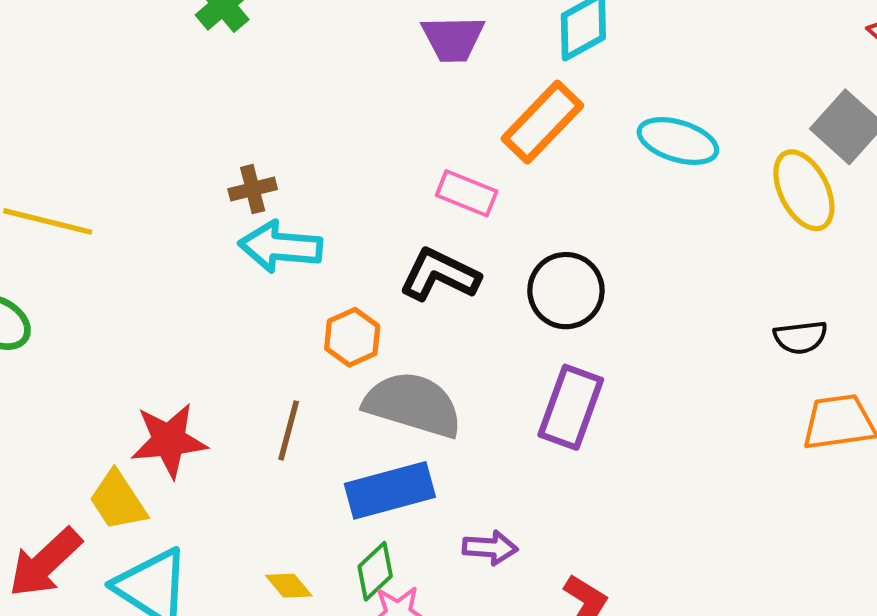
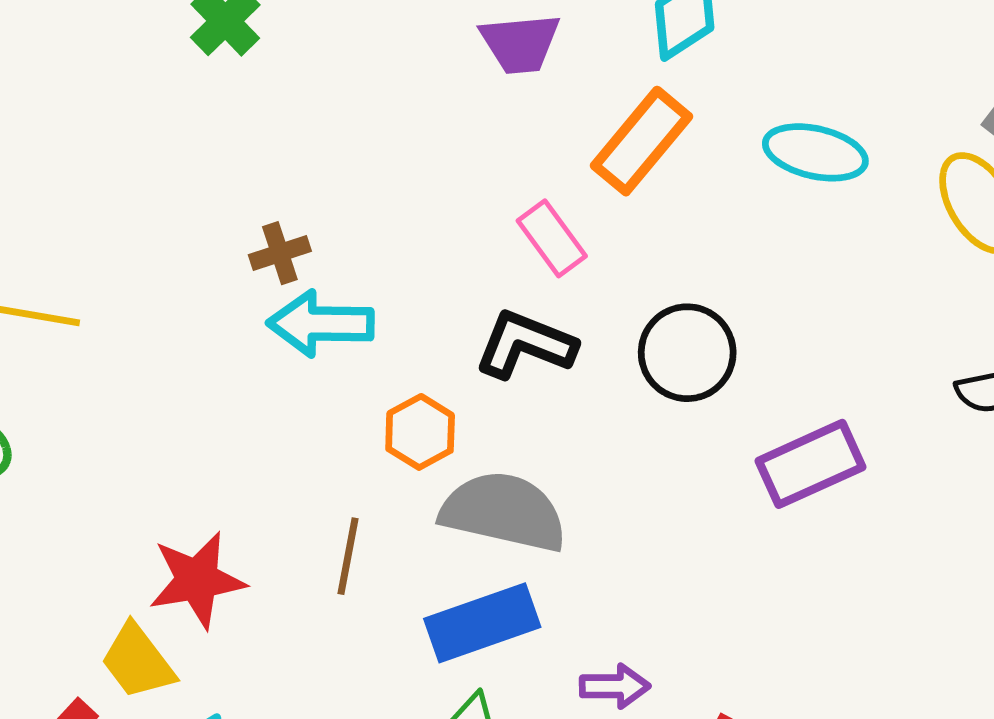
pink rectangle: (467, 193) -> (552, 238), turned 36
purple rectangle: (571, 407) -> (810, 464), moved, turned 50

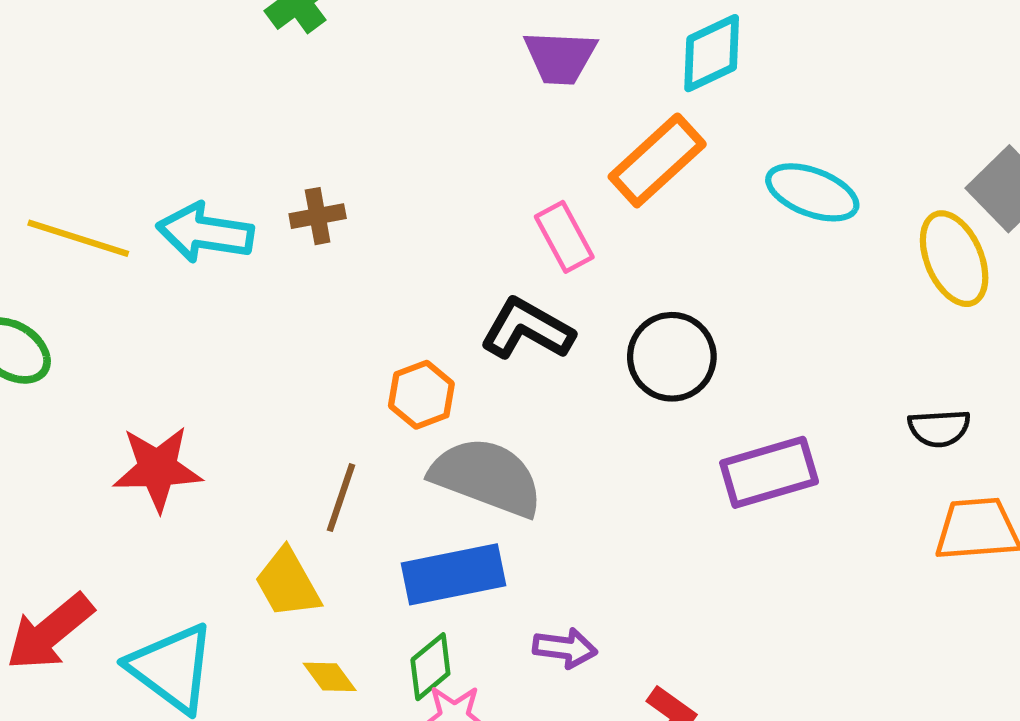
cyan arrow: (321, 324) -> (205, 233), moved
red star: (197, 580) -> (158, 469), moved
yellow trapezoid: (138, 661) -> (288, 583), moved

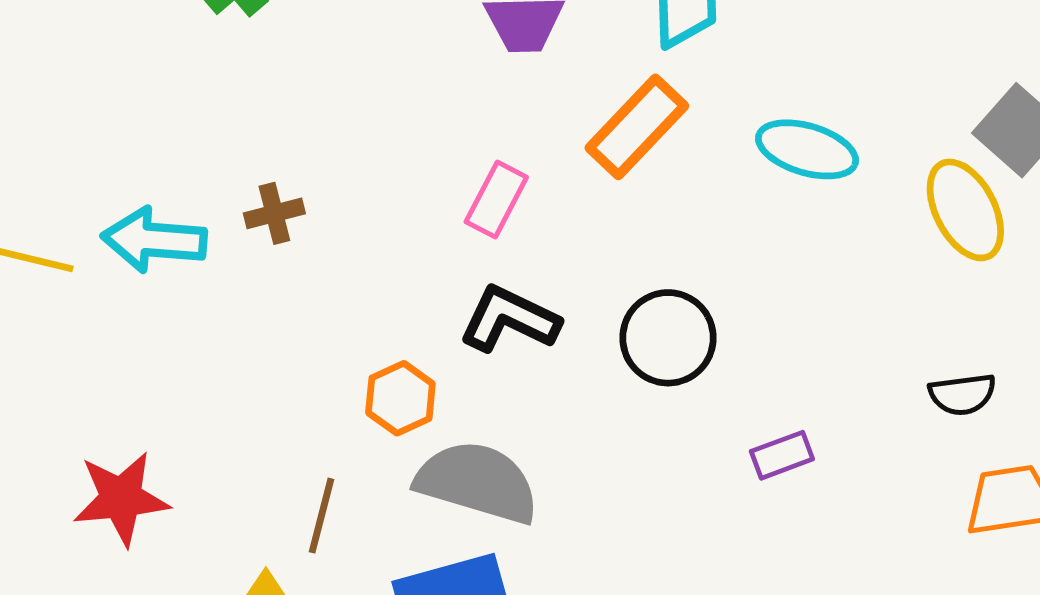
pink rectangle: (564, 237) -> (496, 200), moved, turned 60
purple rectangle: (769, 472) -> (782, 455), size x0.6

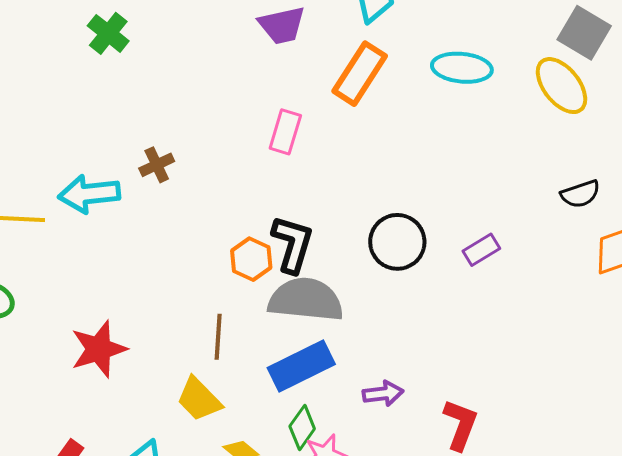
black L-shape: (510, 319) -> (293, 244), moved, turned 92
black circle: (668, 338) -> (397, 242), moved

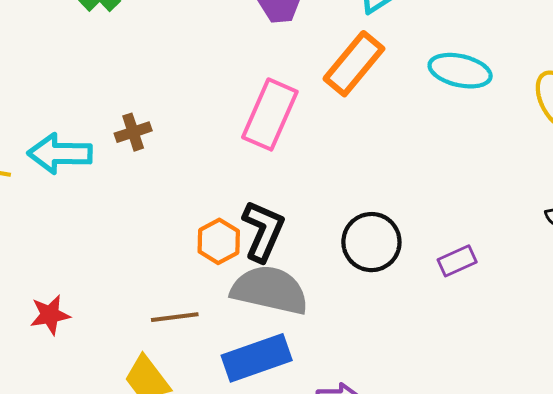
pink rectangle: (285, 132) -> (270, 114), size x1.5
brown line: (218, 337) -> (175, 317), turned 72
red star: (99, 349) -> (50, 315), size x0.7

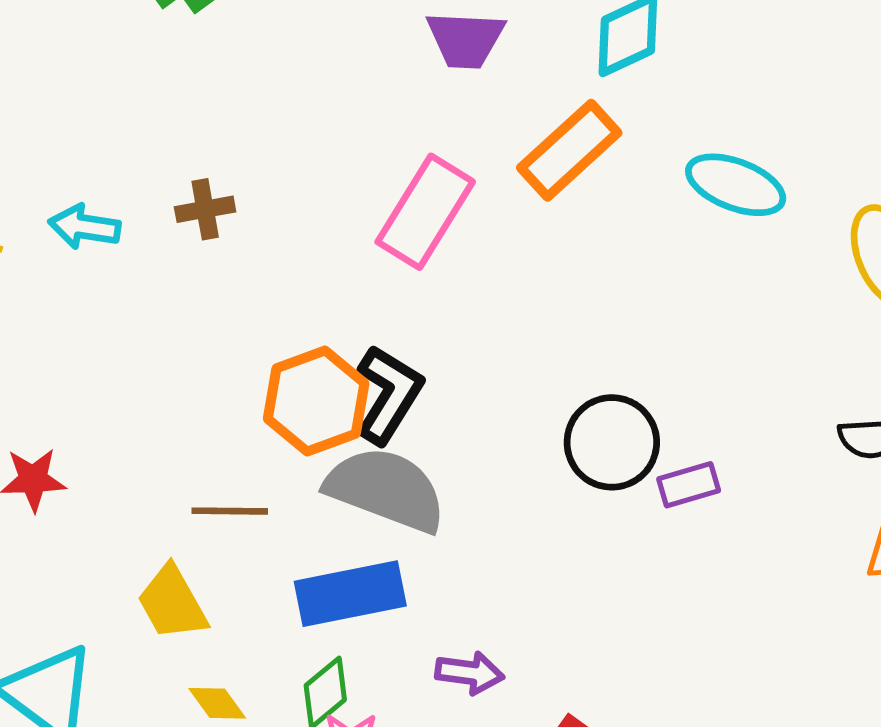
cyan arrow: (60, 154) -> (84, 227), size x0.7
orange hexagon: (219, 241) -> (316, 401), size x1.5
black circle: (371, 242) -> (612, 442), moved

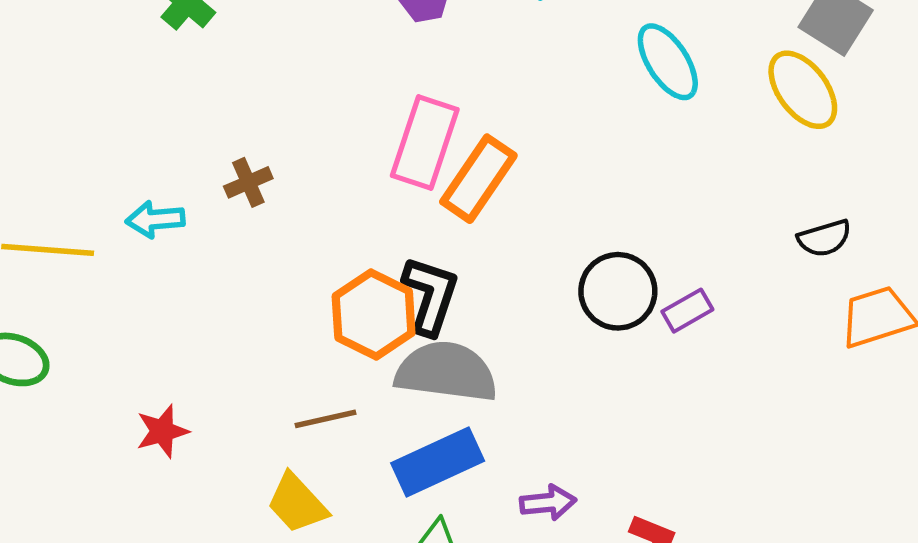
orange rectangle: (569, 150) -> (478, 179), moved
cyan ellipse: (736, 185) -> (668, 62), turned 50

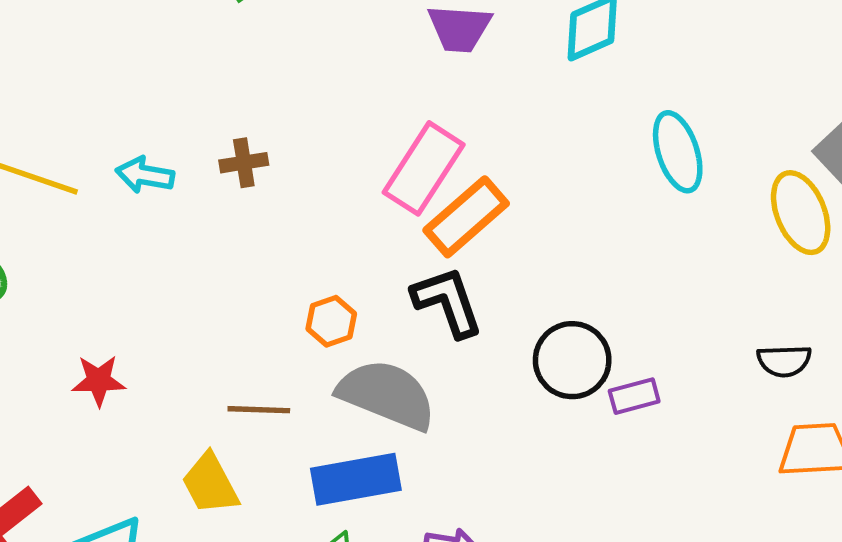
black L-shape: (430, 295) -> (448, 302), moved, turned -52
orange hexagon: (374, 314) -> (331, 321), size x0.6

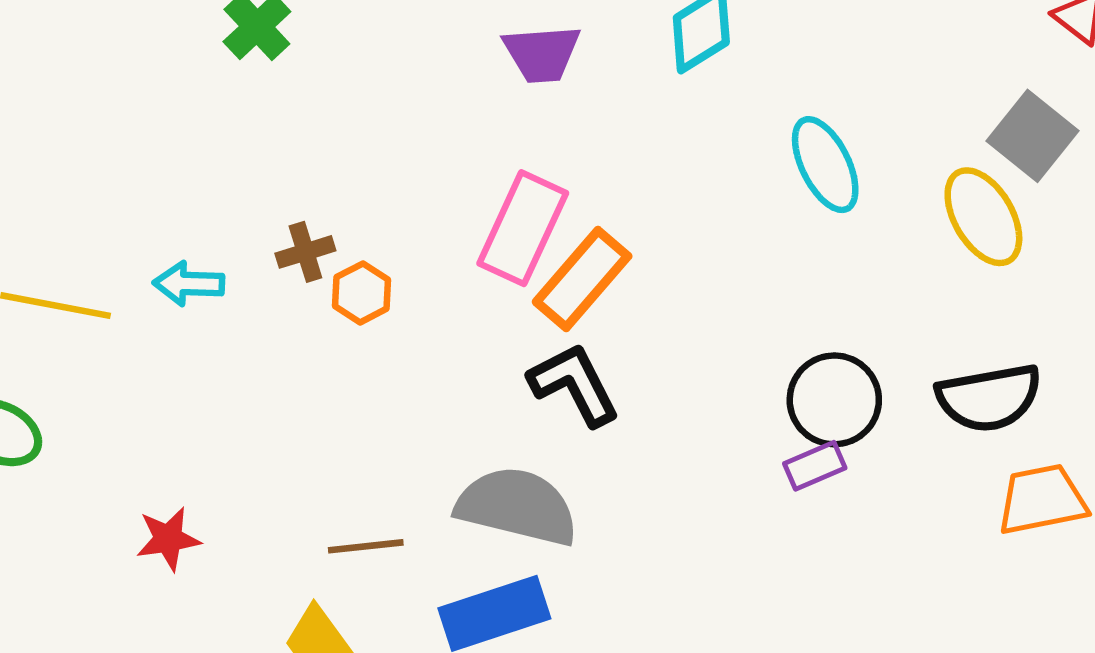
orange hexagon: (331, 321) -> (362, 293), moved
black circle: (572, 360) -> (834, 400), moved
black semicircle: (784, 361) -> (989, 398), size x1.6

